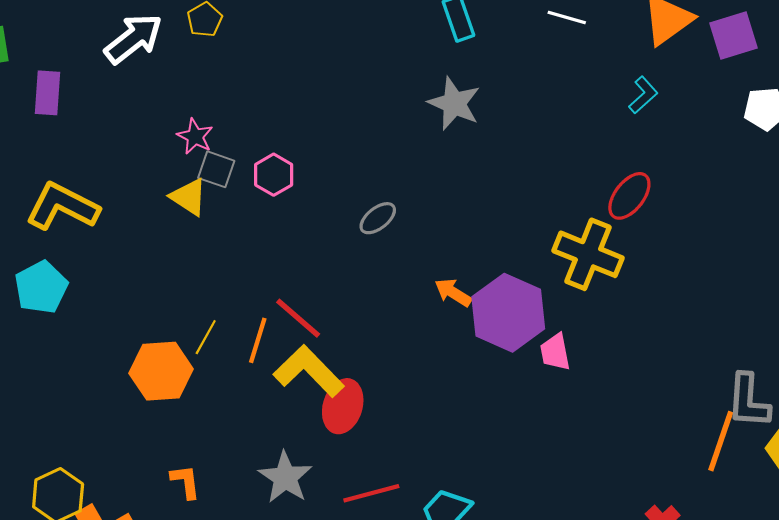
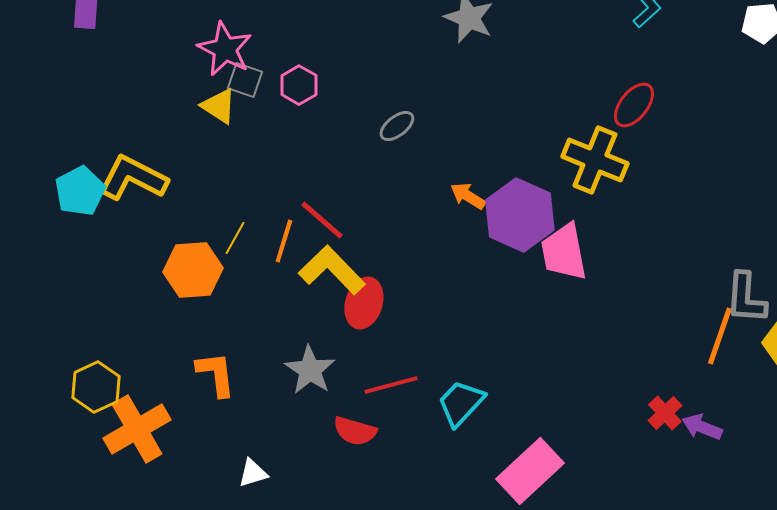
pink star: (195, 136) -> (225, 49), size x1.6
yellow L-shape: (62, 207) -> (133, 178), moved
pink trapezoid: (555, 352) -> (564, 252), size x1.6
orange L-shape: (186, 482) -> (216, 374), size x1.4

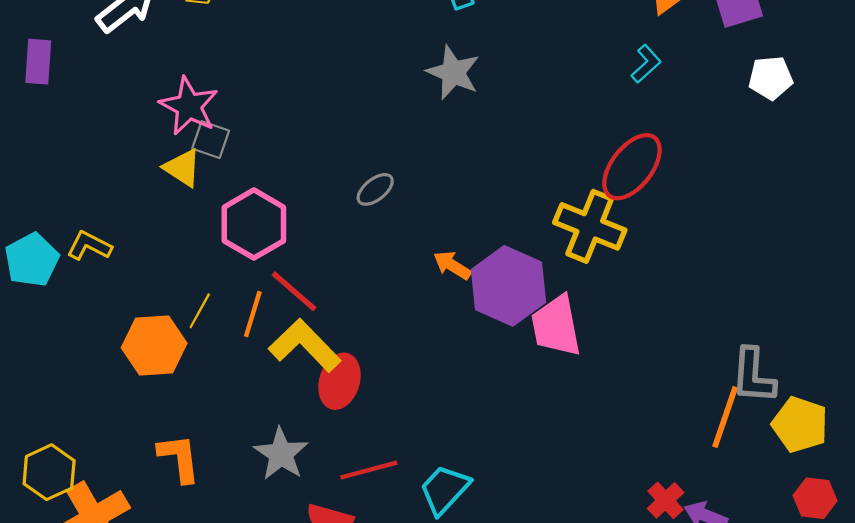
pink hexagon: (299, 85) -> (254, 224), moved, size x1.6
red ellipse: (634, 105) -> (632, 167), size x1.4
yellow L-shape: (133, 178) -> (89, 246), size x0.6

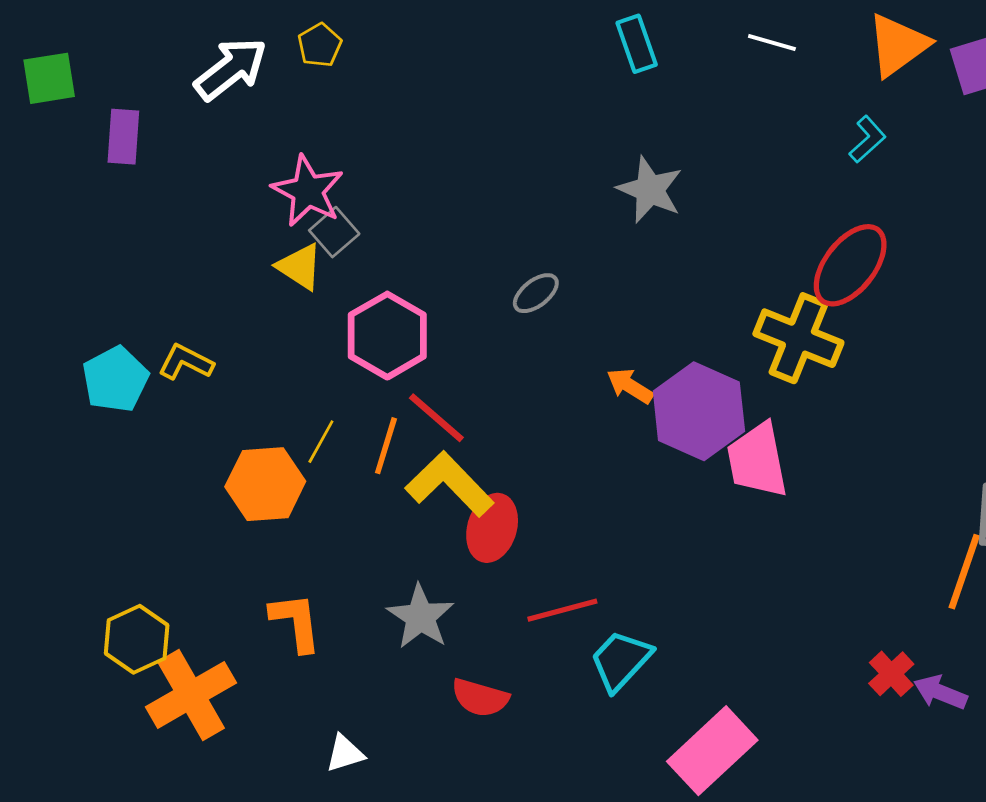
gray star: (453, 72) -> (650, 190), moved
gray square: (211, 140) -> (334, 232), turned 30
red line: (369, 470) -> (562, 610), moved

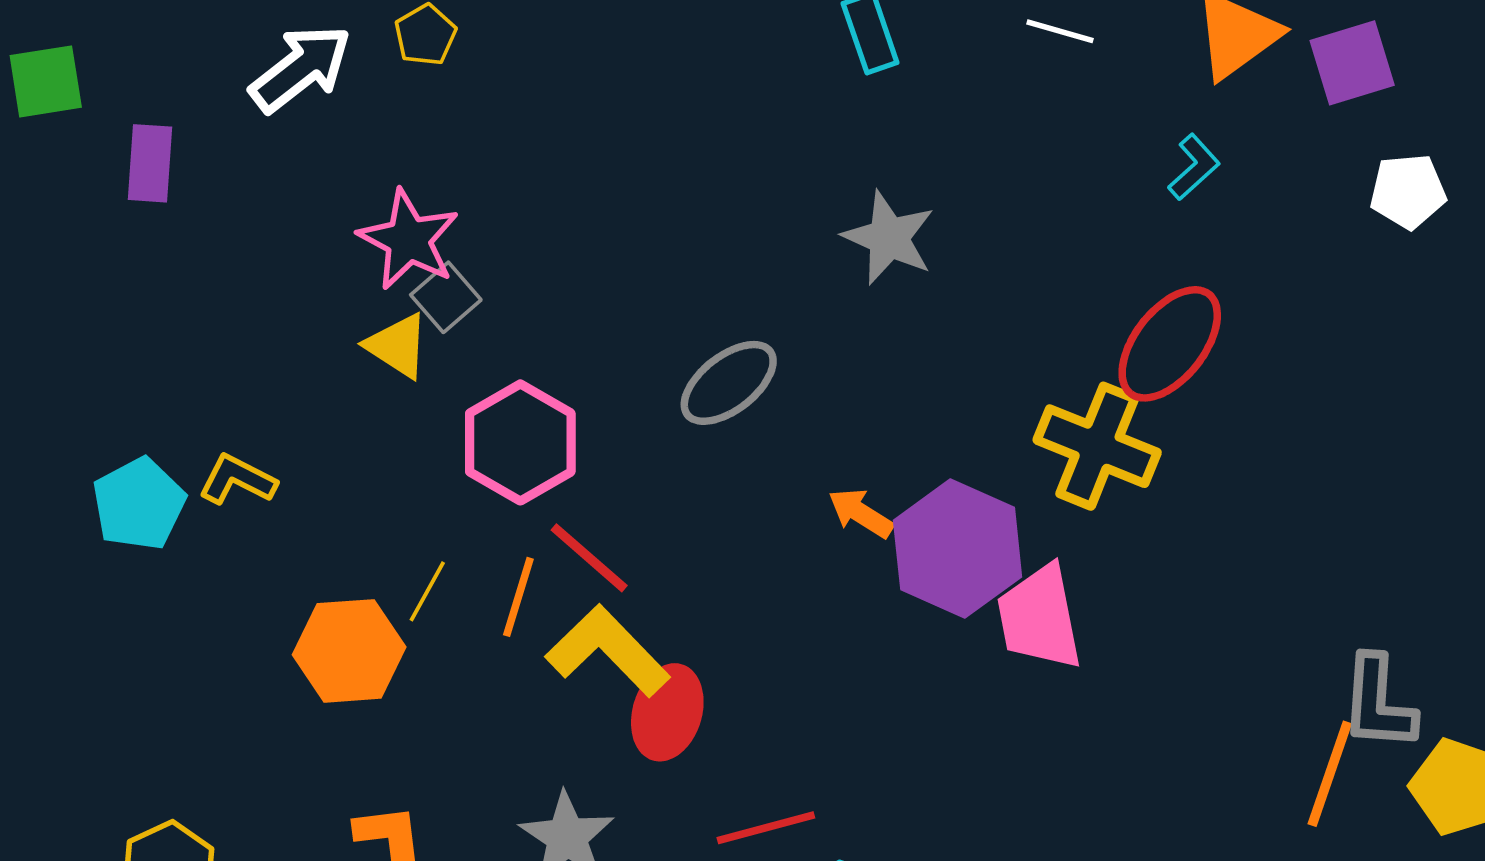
gray ellipse: (536, 293) -> (729, 383), size x1.5

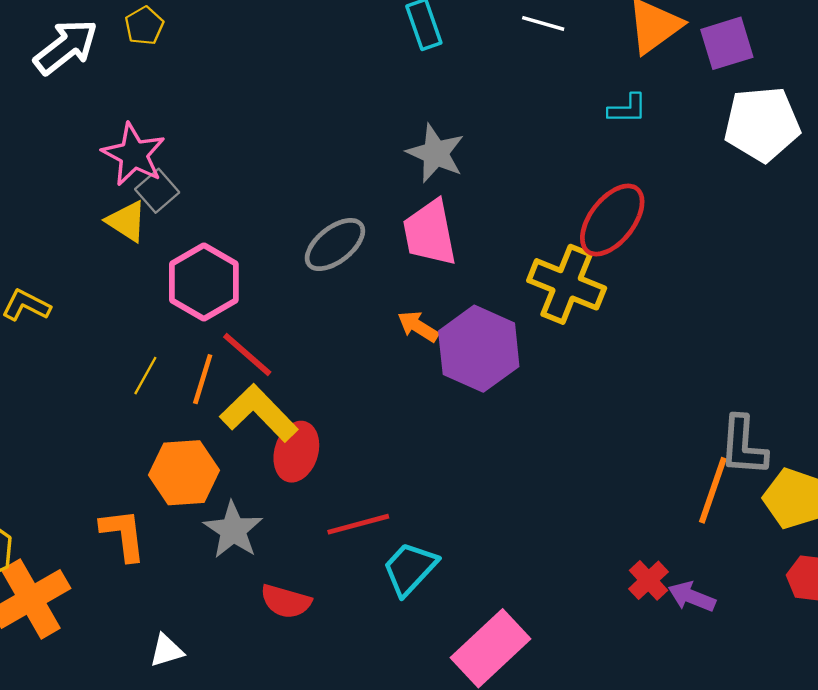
cyan L-shape: (1194, 167) -> (627, 109), turned 42
white pentagon: (1408, 191) -> (762, 124), size x1.6
pink trapezoid: (1039, 617) -> (430, 233), moved
orange hexagon: (349, 651) -> (184, 473), moved

